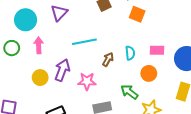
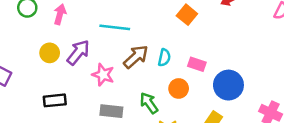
brown arrow: (108, 59) -> (136, 57), size x1.5

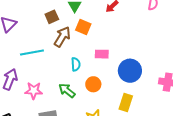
brown arrow: (136, 57) -> (62, 37), moved
pink rectangle: (197, 64) -> (102, 54), moved
green arrow: (149, 103) -> (67, 91), moved

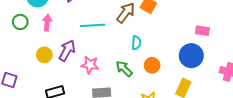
pink rectangle: (102, 54) -> (202, 31), moved

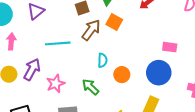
pink star: (90, 65) -> (56, 84), turned -30
orange circle: (152, 65) -> (122, 75), moved

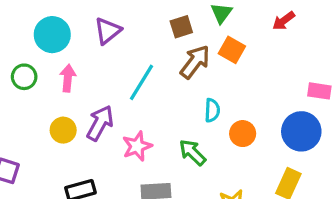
cyan line: (58, 43) -> (142, 82), turned -55

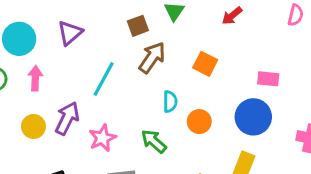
orange square: (232, 50) -> (205, 64), moved

